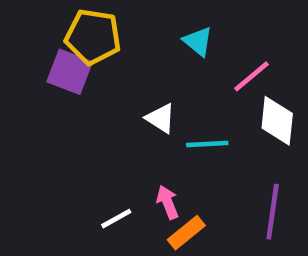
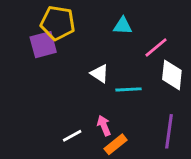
cyan triangle: (198, 41) -> (123, 26), turned -36
purple square: (70, 72) -> (43, 45), turned -36

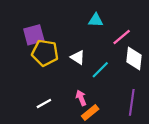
yellow pentagon: (58, 23) -> (45, 53), moved
cyan line: (129, 89) -> (100, 70), turned -42
white line: (72, 136) -> (44, 104), moved

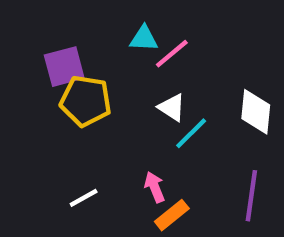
cyan triangle: (96, 20) -> (144, 39), moved
pink line: (122, 37) -> (172, 54), moved
white triangle: (78, 57) -> (172, 107), moved

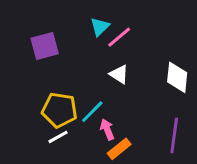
cyan triangle: (144, 39) -> (100, 27), turned -48
yellow pentagon: (86, 101) -> (60, 110), moved
cyan line: (191, 133) -> (92, 112), moved

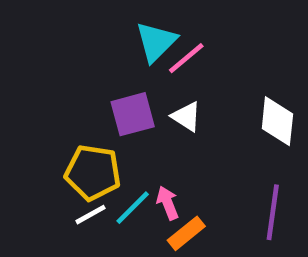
cyan triangle: (100, 27) -> (156, 42), size x1.4
purple square: (45, 46) -> (133, 114), moved
cyan line: (92, 112) -> (133, 208), moved

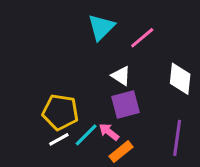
pink line: (186, 58) -> (142, 38), moved
purple square: (133, 114) -> (126, 105), moved
pink arrow: (168, 203) -> (109, 132), turned -30

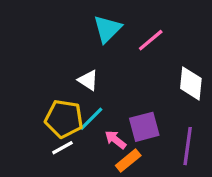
white triangle: (121, 76) -> (88, 80), moved
purple square: (126, 105) -> (144, 127), moved
cyan line: (86, 135) -> (91, 119), moved

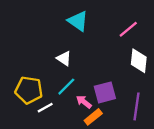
cyan triangle: (107, 29) -> (78, 21), turned -40
pink line: (151, 40) -> (128, 29), moved
yellow pentagon: (64, 119) -> (29, 90), moved

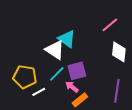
cyan triangle: (78, 21) -> (67, 39), moved
white triangle: (64, 58) -> (55, 50), size x1.5
purple square: (105, 92) -> (77, 71), moved

